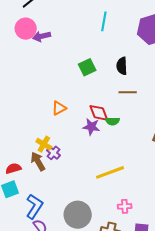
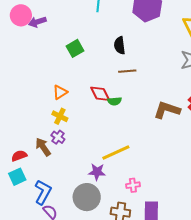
green square: (87, 67) -> (75, 48), moved
purple star: (91, 127) -> (97, 172), moved
yellow cross: (44, 144) -> (60, 116), moved

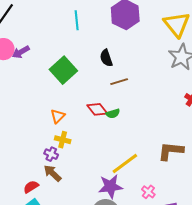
green square: (75, 48) -> (63, 70), size x1.5
brown L-shape: (167, 110) -> (171, 151), moved
purple cross: (58, 137) -> (51, 154), moved
purple star: (97, 172) -> (110, 186), size x1.4
pink cross: (133, 185) -> (148, 192), turned -32

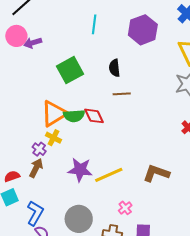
green semicircle: (113, 114) -> (74, 116), moved, size x1.5
orange triangle: (58, 116) -> (54, 114), size x1.8
brown arrow: (52, 173) -> (36, 168), turned 60
purple star: (110, 186) -> (80, 170), moved

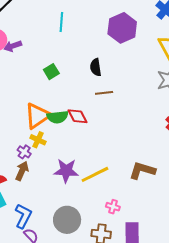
cyan line: (94, 24) -> (61, 22), moved
green square: (70, 70) -> (51, 72), size x0.6
pink cross: (125, 208) -> (113, 207), turned -32

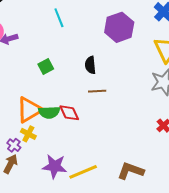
cyan line: (61, 22) -> (59, 18), turned -30

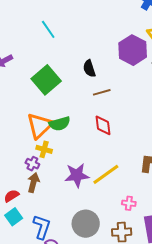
purple hexagon: (119, 27) -> (133, 50), moved
green square: (46, 67) -> (46, 80), size x1.8
red diamond: (69, 113) -> (103, 125), moved, turned 30

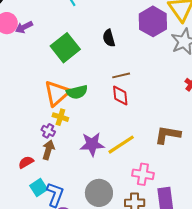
brown line: (102, 92) -> (121, 75), moved
pink cross: (129, 203) -> (143, 174), size x1.5
cyan square: (14, 217) -> (39, 187), moved

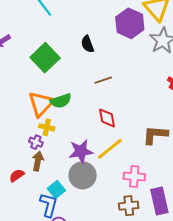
red diamond: (120, 95) -> (107, 118), moved
cyan square: (39, 187) -> (56, 190), moved
gray circle: (99, 193) -> (83, 175), moved

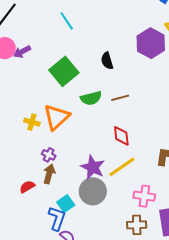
green semicircle: (61, 101) -> (91, 98), moved
yellow cross: (47, 127) -> (32, 122), moved
purple star: (81, 151) -> (93, 167), turned 30

